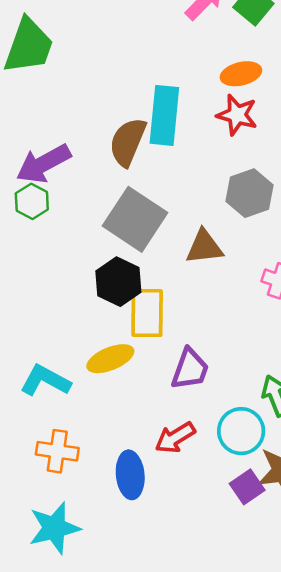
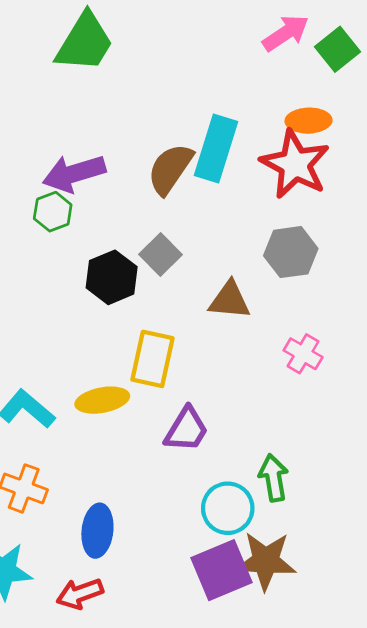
red star: (237, 115) -> (295, 164), size x1.5
gray square: (135, 219) -> (161, 255), size x0.6
black hexagon: (118, 282) -> (112, 277), moved
red arrow: (175, 438) -> (80, 594), moved
purple square: (247, 487) -> (222, 570), size x1.6

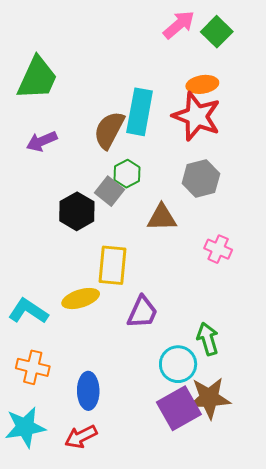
green trapezoid: (85, 42) -> (37, 78), moved
purple arrow: (74, 173) -> (42, 141), size x0.7
green hexagon: (53, 212) -> (127, 174), moved

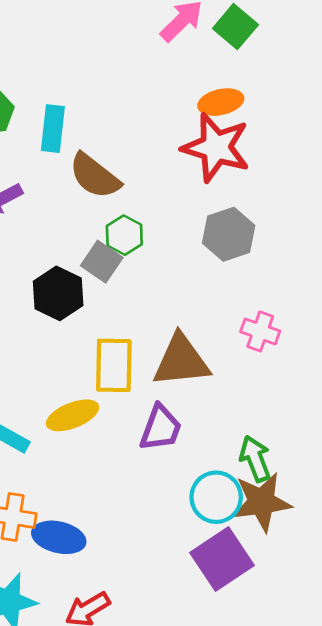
cyan rectangle: (140, 112) -> (53, 129), moved, size x0.7
brown semicircle: (109, 130) -> (95, 176), turned -75
brown triangle: (162, 218) -> (181, 361), moved, size x1.4
blue ellipse: (88, 391) -> (59, 537), moved, turned -72
brown star: (209, 398) -> (262, 502), moved

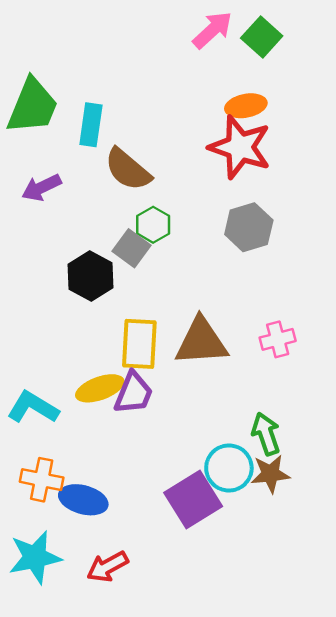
pink cross: (260, 331) -> (278, 339), moved, turned -36
purple trapezoid: (161, 428) -> (133, 393), moved
brown star: (262, 502) -> (270, 474), size x0.7
purple square: (222, 559) -> (193, 500), moved

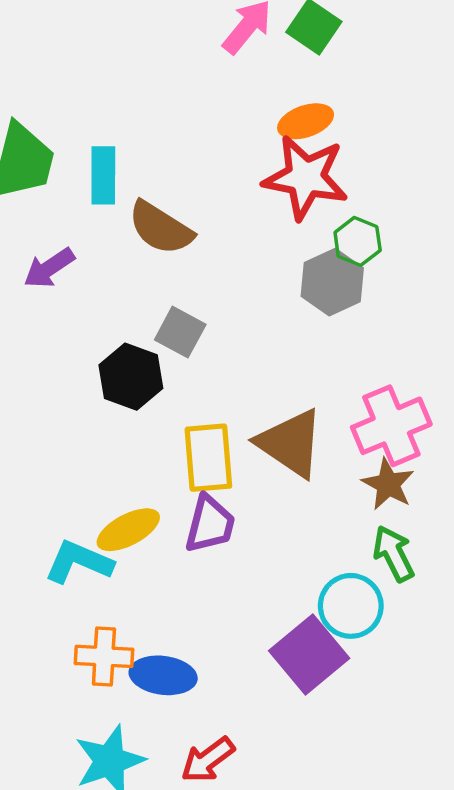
green hexagon: (153, 225) -> (358, 241), moved
pink cross: (278, 339) -> (391, 426), size x1.6
brown triangle: (201, 342) -> (290, 443), turned 46
yellow ellipse: (100, 388) -> (128, 530), moved
brown star: (270, 474) -> (388, 484), moved, turned -30

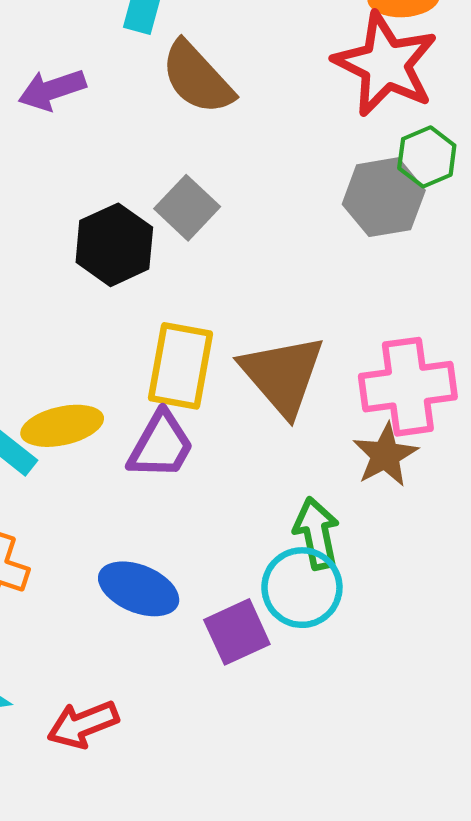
green arrow: (394, 554) -> (317, 533), moved
purple square: (309, 654) -> (237, 632), size x0.7
blue ellipse: (163, 675) -> (139, 589), moved

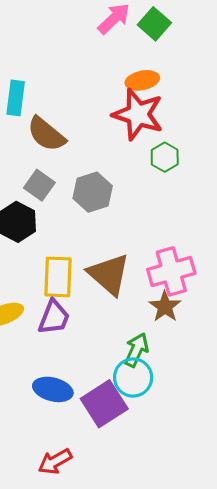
gray hexagon: (384, 197) -> (93, 192), moved
gray square: (187, 208) -> (39, 185), moved
green arrow: (317, 533) -> (136, 350), turned 44
purple square: (237, 632) -> (104, 404), size x1.4
red arrow: (83, 724) -> (55, 461), moved

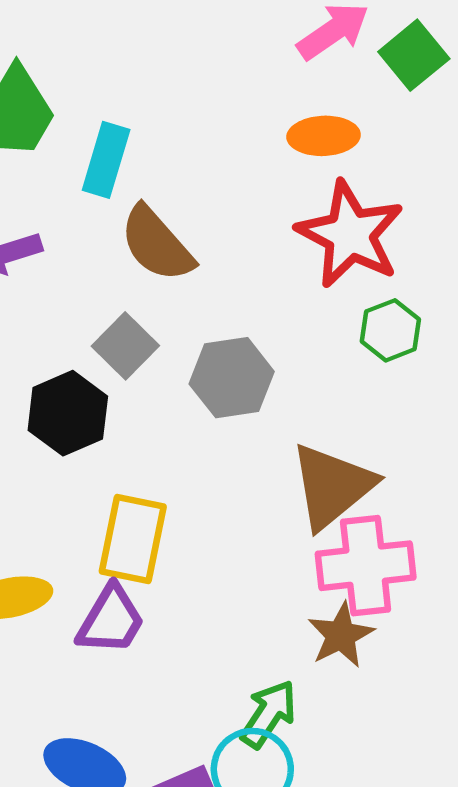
orange ellipse: (142, 80) -> (324, 136), moved
brown triangle: (109, 274) -> (332, 486), moved, turned 30

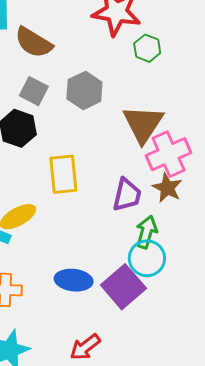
purple trapezoid: (111, 620) -> (127, 195), moved

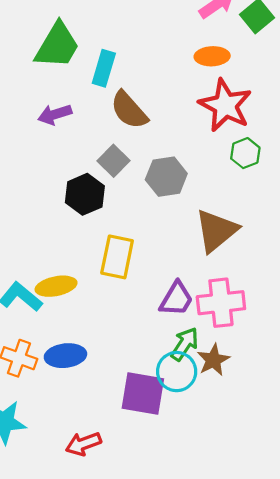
pink cross: (169, 154) -> (221, 303), moved
brown star: (167, 188) -> (213, 360), moved
blue ellipse: (74, 280) -> (65, 356), moved, turned -30
purple square: (123, 287) -> (143, 393), turned 33

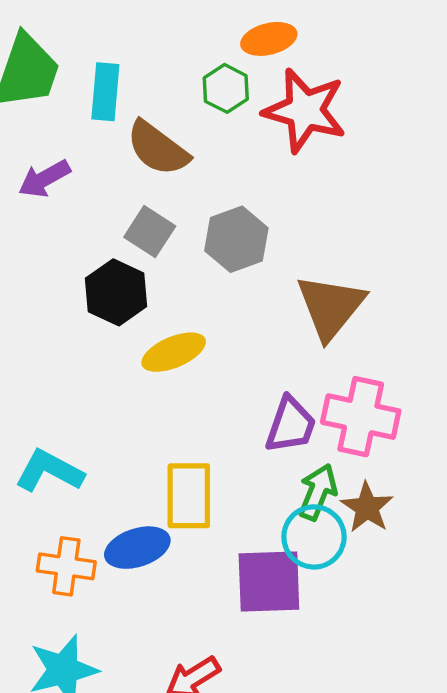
green hexagon: (245, 153) -> (226, 88), moved
yellow rectangle: (117, 257) -> (189, 496), moved
yellow ellipse: (56, 286) -> (174, 352), moved
pink cross: (221, 303) -> (361, 417), turned 30

